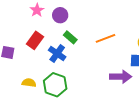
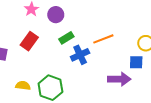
green rectangle: (70, 37) -> (66, 38), turned -72
blue cross: (57, 53) -> (80, 55), moved, turned 30

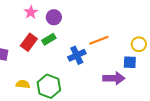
green rectangle: (66, 38) -> (49, 39), moved

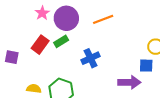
purple circle: (54, 17) -> (66, 18), size x1.5
orange line: (99, 40) -> (103, 19), moved

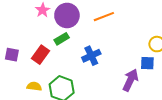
red rectangle: (40, 45) -> (40, 55), moved
purple arrow: (129, 82) -> (130, 80), turned -65

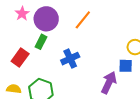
orange line: (104, 17) -> (83, 20), turned -30
green rectangle: (62, 39) -> (41, 42), turned -32

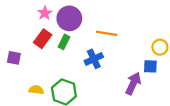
orange line: (83, 20) -> (107, 33), moved, turned 60
red rectangle: (20, 57) -> (43, 39), moved

